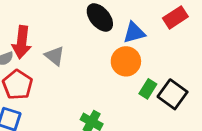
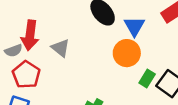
blue triangle: (134, 33) -> (134, 26), turned -45

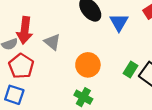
orange circle: (127, 53) -> (88, 65), moved

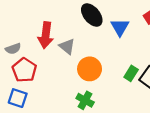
red arrow: (25, 30) -> (46, 35), moved
gray triangle: (52, 42) -> (67, 46), moved

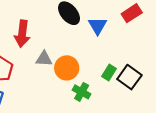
gray triangle: (67, 46) -> (44, 59), moved, turned -36
green cross: (85, 100) -> (82, 92), moved

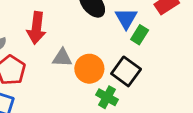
green rectangle: (109, 73) -> (140, 35), moved
black square: (129, 77) -> (126, 71), moved

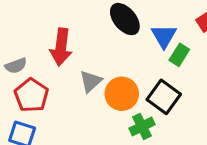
gray triangle: (62, 58) -> (91, 81), turned -45
green cross: (107, 97) -> (142, 126), turned 35

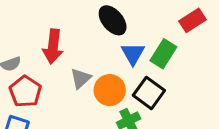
blue triangle: (164, 36) -> (133, 54), moved
green rectangle: (179, 55) -> (163, 54), size x1.4

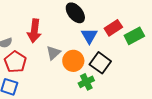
red rectangle: (192, 20) -> (113, 28), moved
green rectangle: (163, 54) -> (134, 36), moved, turned 30

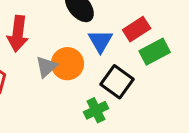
green rectangle: (134, 36) -> (155, 52), moved
orange circle: (73, 61) -> (67, 64), moved

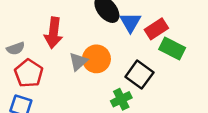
blue triangle: (100, 41) -> (130, 22), moved
green rectangle: (155, 52) -> (172, 48), turned 55

